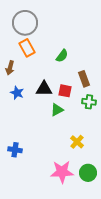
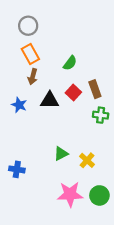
gray circle: (25, 23) -> (28, 26), size x0.7
brown arrow: (10, 68) -> (33, 77), moved
red square: (65, 91) -> (73, 92), moved, turned 32
green triangle: (57, 110) -> (61, 154), moved

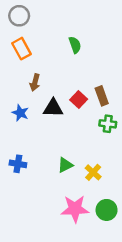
gray circle: (28, 26) -> (19, 16), moved
orange rectangle: (30, 54) -> (22, 49), moved
green semicircle: (70, 63) -> (75, 45), moved, turned -56
blue cross: (17, 169) -> (18, 164), moved

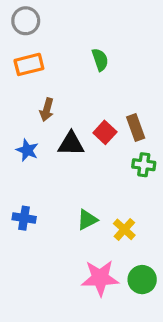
orange rectangle: (22, 49) -> (29, 64), turned -75

